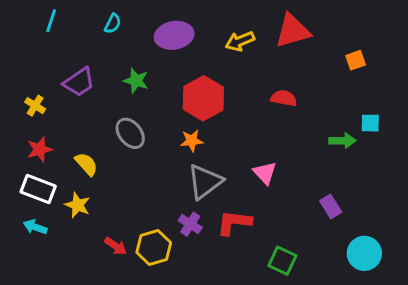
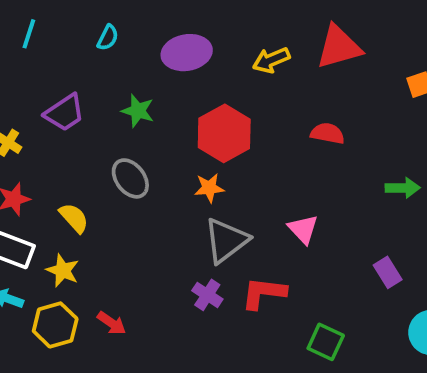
yellow hexagon: (154, 247) -> (55, 325), moved

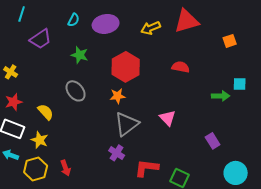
cyan semicircle: (108, 38) -> (74, 20), moved
purple trapezoid: (65, 113) -> (41, 39), moved
red L-shape: (264, 293) -> (147, 168), moved
red arrow: (112, 323) -> (66, 168), turned 35

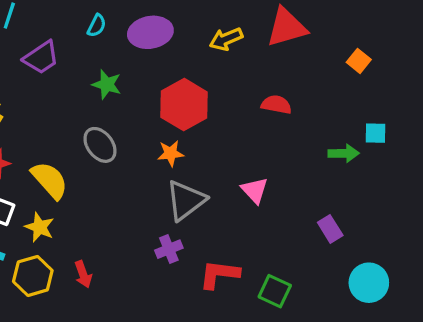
orange square: (230, 41) -> (359, 61), turned -32
yellow semicircle: (46, 112) -> (50, 180), size x1.4
purple cross: (117, 153) -> (169, 249), turned 35

